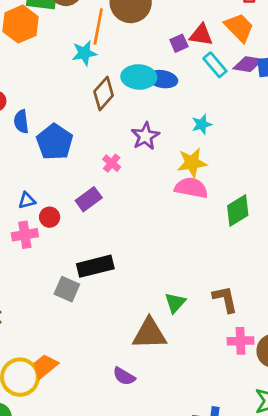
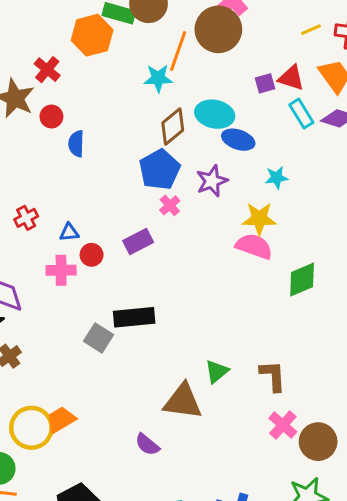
blue ellipse: (163, 79) -> (238, 140), moved
blue pentagon: (55, 142) -> (160, 170), moved
pink cross: (240, 341) -> (283, 425), turned 35

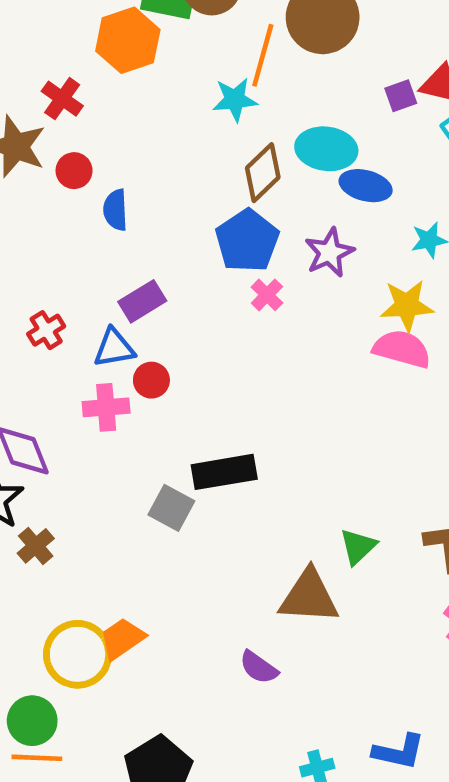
blue triangle: (69, 232) -> (114, 348), size x1.4
purple rectangle: (138, 242) -> (142, 301), moved

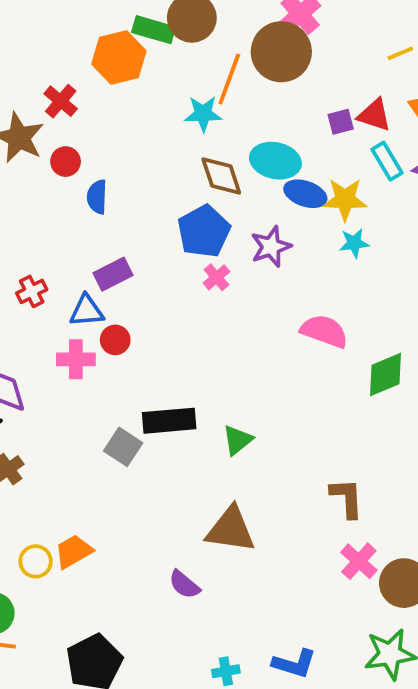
brown diamond: (263, 173) -> (221, 176), turned -69
yellow star: (407, 306) -> (345, 199), moved
green triangle: (358, 547) -> (238, 440), moved
yellow circle: (78, 654) -> (36, 561), size x0.6

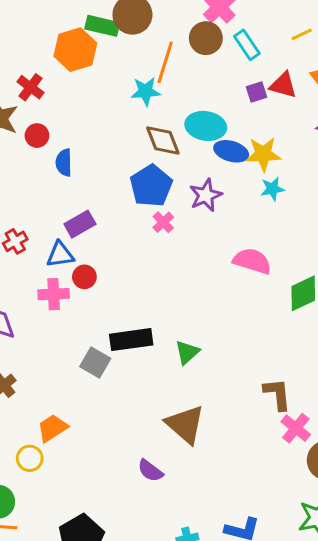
brown circle: (281, 52) -> (206, 38), size x0.7
cyan rectangle: (387, 161) -> (247, 45), moved
brown triangle: (231, 530) -> (185, 424), turned 36
orange trapezoid: (74, 551) -> (52, 428), moved
pink cross: (359, 561) -> (296, 428), moved

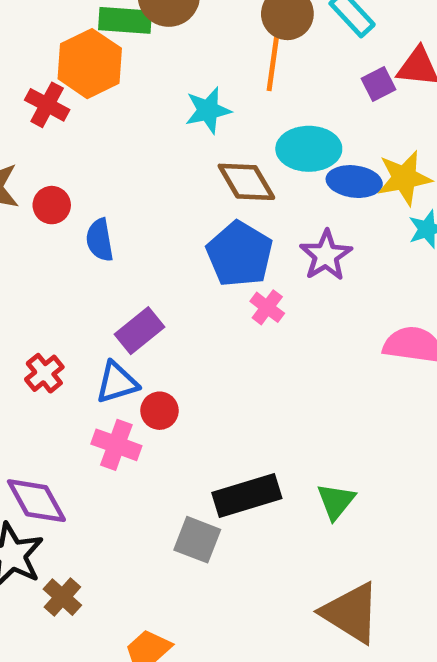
orange line: (165, 62) -> (274, 58), moved
red cross: (30, 87) -> (47, 105), moved
pink cross: (54, 294) -> (116, 445), turned 32

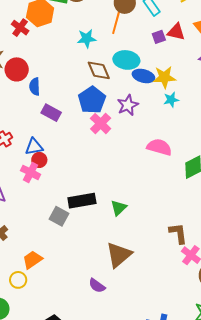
red circle: (52, 205) -> (17, 69), size x1.5
pink cross: (267, 307) -> (101, 124), size x1.5
purple rectangle: (140, 331) -> (51, 113), moved, turned 60
red circle: (159, 411) -> (39, 160), moved
brown triangle: (351, 613) -> (119, 255), turned 40

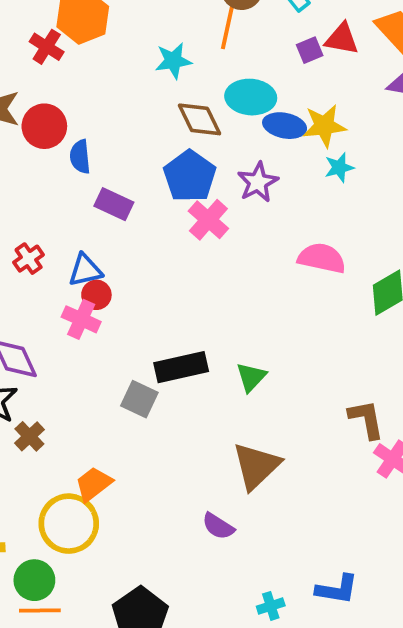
yellow circle: (18, 280) -> (69, 524), size x1.8

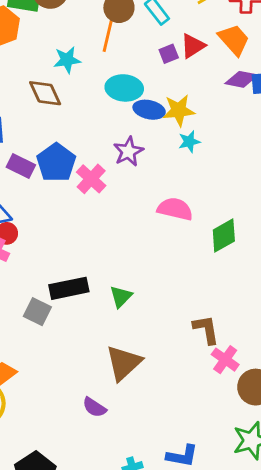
red triangle: (342, 39) -> (193, 46), turned -44
brown diamond: (199, 119) -> (45, 93), moved
blue pentagon: (190, 176) -> (56, 163), moved

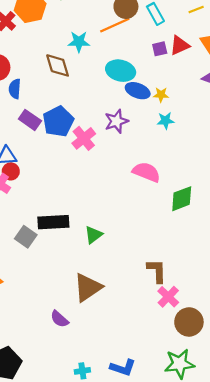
orange line: (109, 33) -> (115, 25), turned 44
yellow star: (179, 110) -> (161, 95), size x0.6

